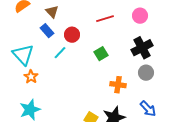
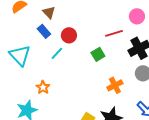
red line: (105, 19) -> (114, 33), moved
orange star: (31, 77) -> (43, 87), moved
orange cross: (118, 85) -> (115, 85), turned -35

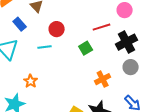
blue rectangle: (44, 31) -> (20, 24), moved
cyan line: (57, 53) -> (45, 47), turned 40

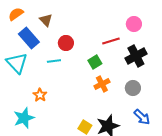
blue rectangle: (20, 24) -> (29, 38), size x1.5
gray circle: (131, 67) -> (133, 88), moved
orange cross: (103, 79) -> (102, 84), moved

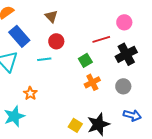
brown triangle: (46, 20) -> (51, 16), moved
blue arrow: (142, 117) -> (132, 115), turned -30

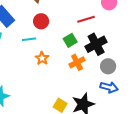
black cross: (126, 54) -> (96, 44), moved
orange star: (30, 93) -> (42, 58), moved
blue arrow: (132, 115) -> (109, 87), moved

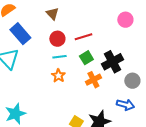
red line: (86, 19) -> (83, 37), moved
cyan line: (29, 39) -> (59, 57), moved
gray circle: (108, 66) -> (132, 81), moved

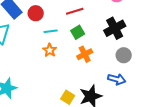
red circle: (57, 39) -> (36, 13), moved
black cross: (112, 62) -> (115, 28), moved

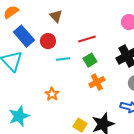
orange star: (50, 50) -> (52, 94), moved

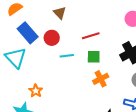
green square: (90, 60) -> (94, 57), turned 32
orange star: (52, 94) -> (36, 91), moved

